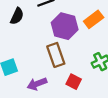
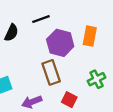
orange rectangle: (94, 19) -> (90, 36), turned -42

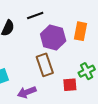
red square: (69, 100) -> (70, 85), moved, turned -32

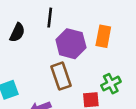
black line: (35, 15) -> (50, 18), turned -63

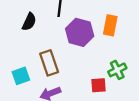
brown rectangle: (61, 76) -> (49, 63), moved

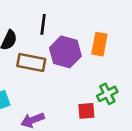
brown rectangle: (49, 63) -> (31, 62), moved, turned -60

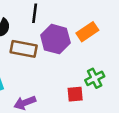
orange rectangle: (99, 44) -> (87, 32), turned 45

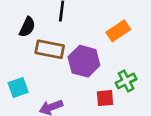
purple hexagon: (55, 39) -> (84, 61), moved

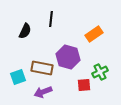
brown rectangle: (50, 49) -> (42, 68), moved

